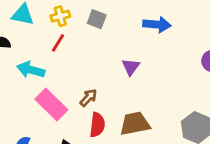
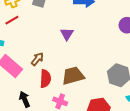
red line: (58, 43) -> (12, 20), turned 32

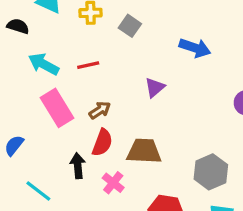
red line: (12, 20) -> (88, 65), moved
black arrow: (25, 99) -> (78, 166), moved

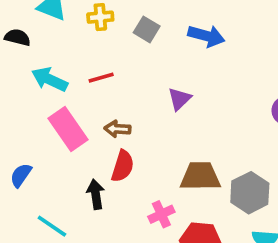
blue arrow: (195, 48) -> (206, 36), moved
brown arrow: (100, 110) -> (117, 129), turned -140
brown trapezoid: (144, 151) -> (200, 176), moved
pink cross: (113, 183) -> (161, 214), moved, turned 30

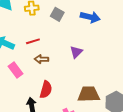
pink rectangle: (68, 129) -> (15, 70), size x0.7
brown arrow: (117, 129) -> (41, 59), moved

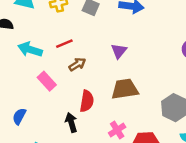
brown arrow: (41, 59) -> (77, 64), turned 152
brown trapezoid: (89, 94) -> (125, 89), moved

